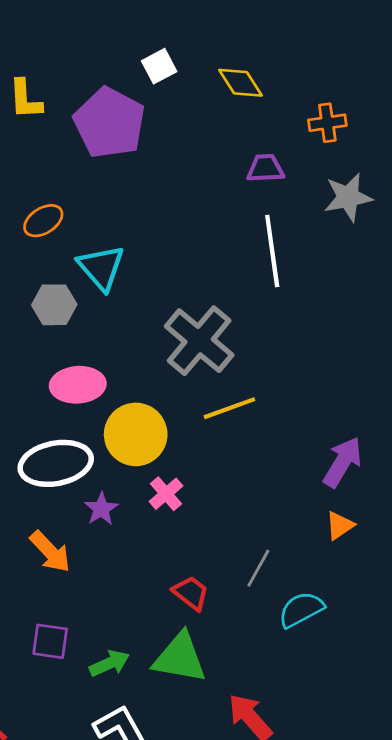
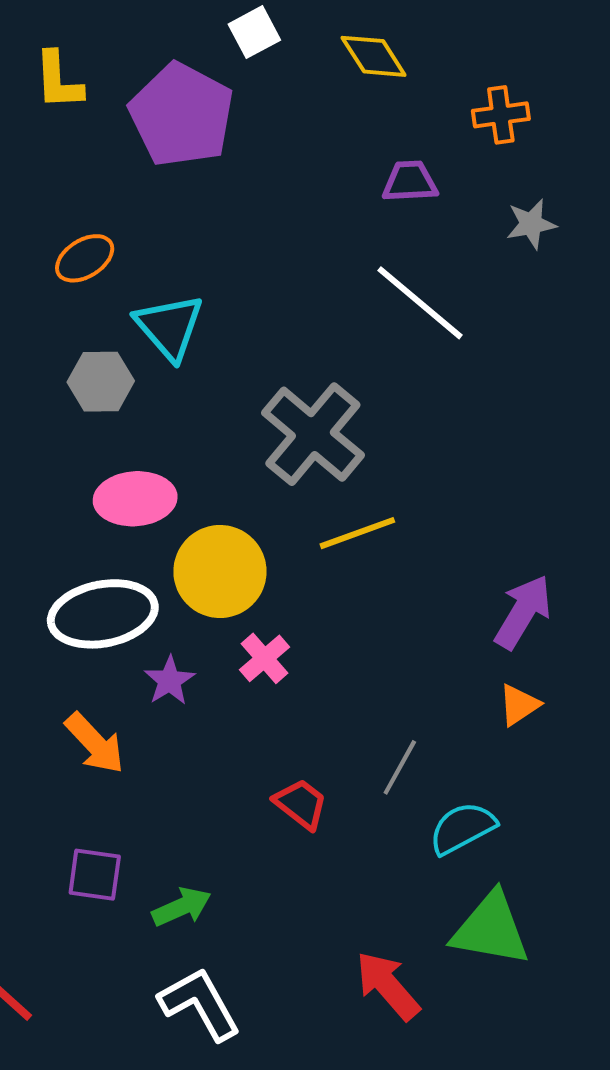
gray star: (348, 197) -> (531, 224), size x0.7
white line: (272, 251) -> (420, 303), turned -42
green triangle: (180, 658) -> (491, 929), moved

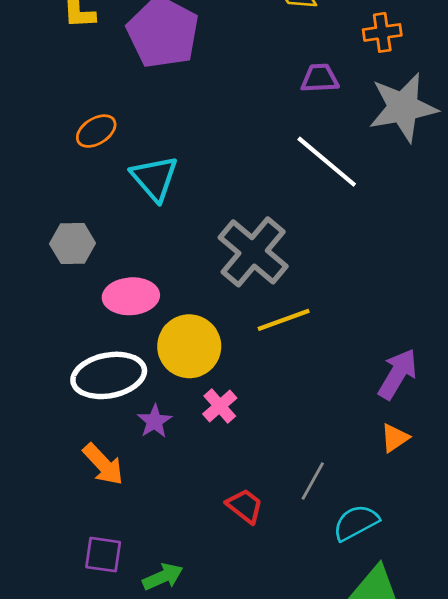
gray star: (531, 224) -> (403, 107), size x2.0
gray hexagon: (101, 382) -> (73, 244), moved

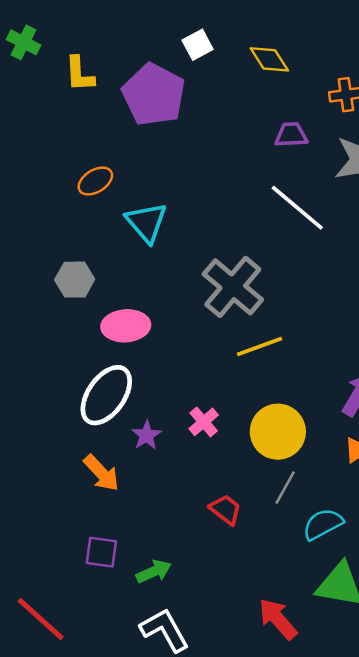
yellow circle: (189, 346) -> (278, 432), moved
white ellipse: (109, 375) -> (106, 395), turned -44

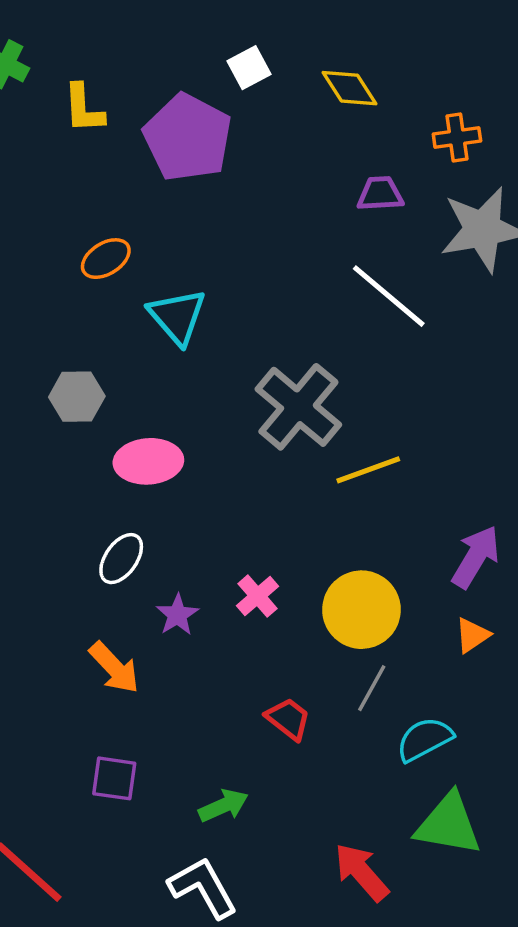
yellow line: (260, 346) -> (368, 470), moved
white ellipse: (106, 395) -> (121, 559), size x0.6
green arrow: (154, 572) -> (223, 806), moved

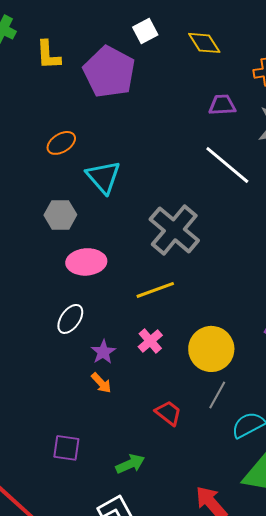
gray hexagon: (77, 397) -> (60, 215), moved
yellow line: (368, 470) -> (155, 290), moved
orange arrow: (114, 668) -> (101, 383), moved, size x0.7

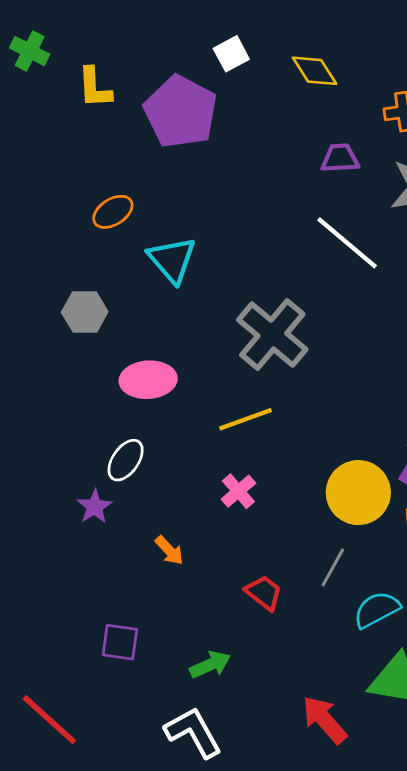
gray hexagon: (60, 215) -> (85, 312), moved
yellow circle: (211, 349) -> (358, 493), moved
purple star: (103, 352) -> (95, 507), moved

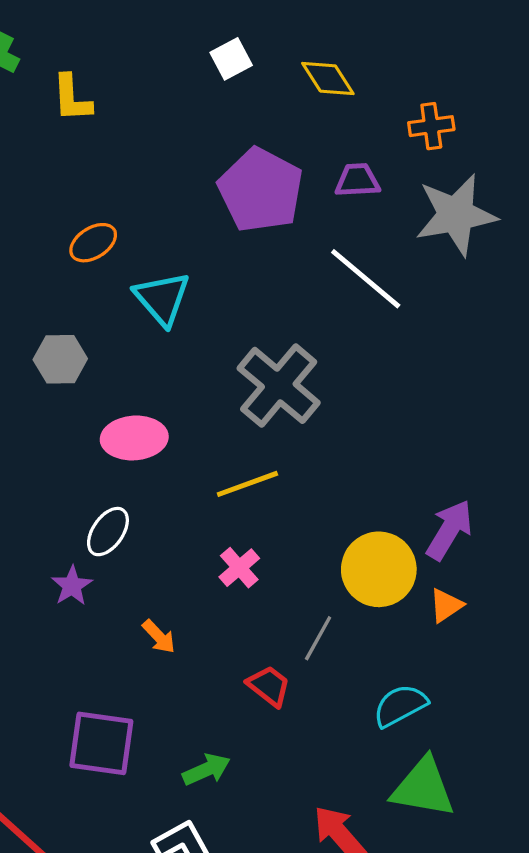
purple pentagon: (181, 112) -> (261, 190), moved
gray line: (333, 567) -> (318, 638), moved
purple square: (120, 642) -> (101, 743), size x1.5

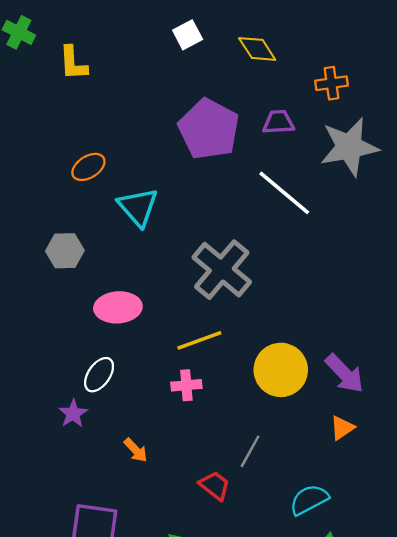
purple arrow: (449, 530) -> (344, 373), turned 105
pink cross: (239, 568) -> (186, 385), moved, turned 36
yellow circle: (379, 569) -> (281, 370), moved

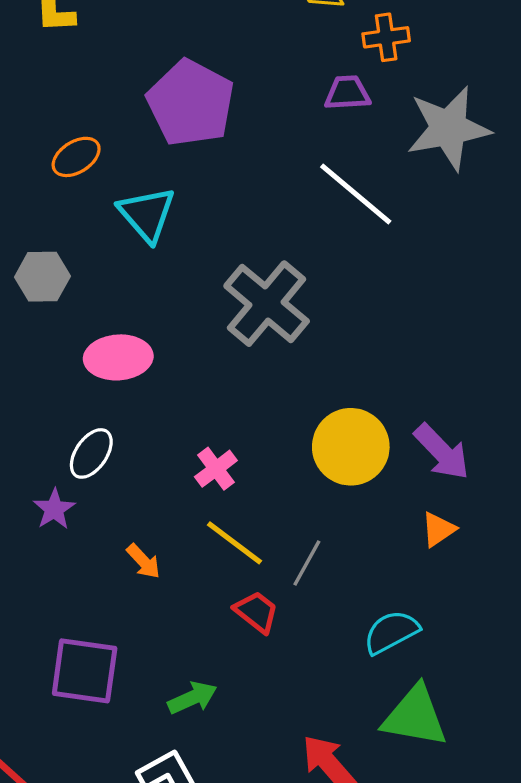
orange cross: (331, 83) -> (386, 37), moved
purple pentagon: (209, 129) -> (191, 103), moved
yellow line: (199, 340) -> (235, 543), moved, turned 57
pink cross: (186, 385) -> (216, 469), turned -32

